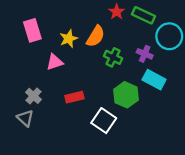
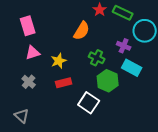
yellow star: (69, 39) -> (59, 61), moved
green cross: (113, 57) -> (97, 58), moved
pink triangle: (55, 62) -> (33, 53), moved
gray triangle: (25, 118) -> (22, 116), moved

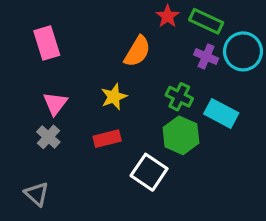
purple cross: (124, 46) -> (206, 56), moved
pink triangle: (33, 53) -> (55, 103), moved, turned -35
green cross: (97, 58) -> (179, 97), moved
yellow star: (59, 61) -> (114, 97), moved

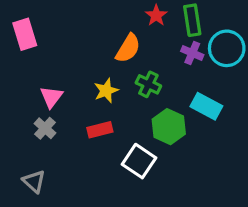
green rectangle: (206, 21) -> (192, 20), turned 56
pink rectangle: (47, 43) -> (25, 34), moved
green cross: (179, 97) -> (148, 84), moved

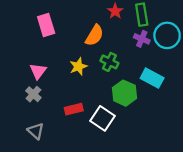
pink rectangle: (25, 34) -> (46, 25), moved
red rectangle: (100, 130) -> (74, 109), moved
gray triangle: (34, 181) -> (36, 131), moved

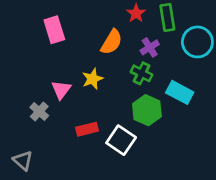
purple cross: (142, 39) -> (150, 47), moved, turned 35
green cross: (109, 62) -> (142, 73), moved
pink triangle: (38, 71) -> (61, 90), moved
gray triangle: (36, 131) -> (23, 161), moved

